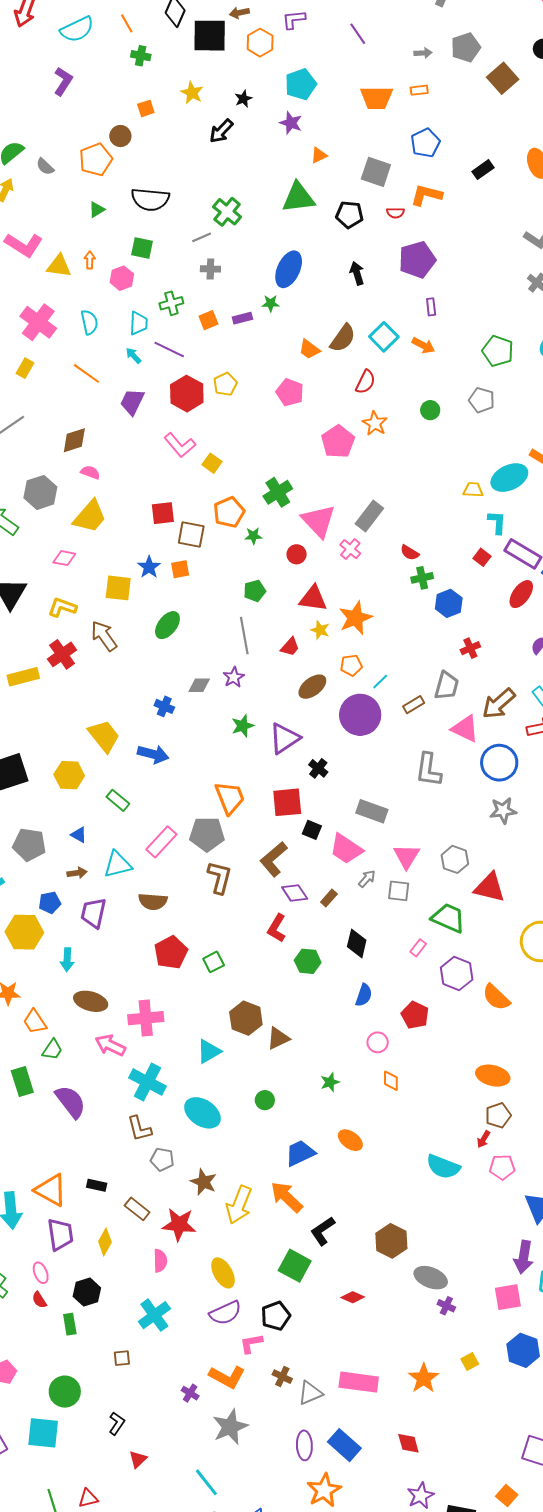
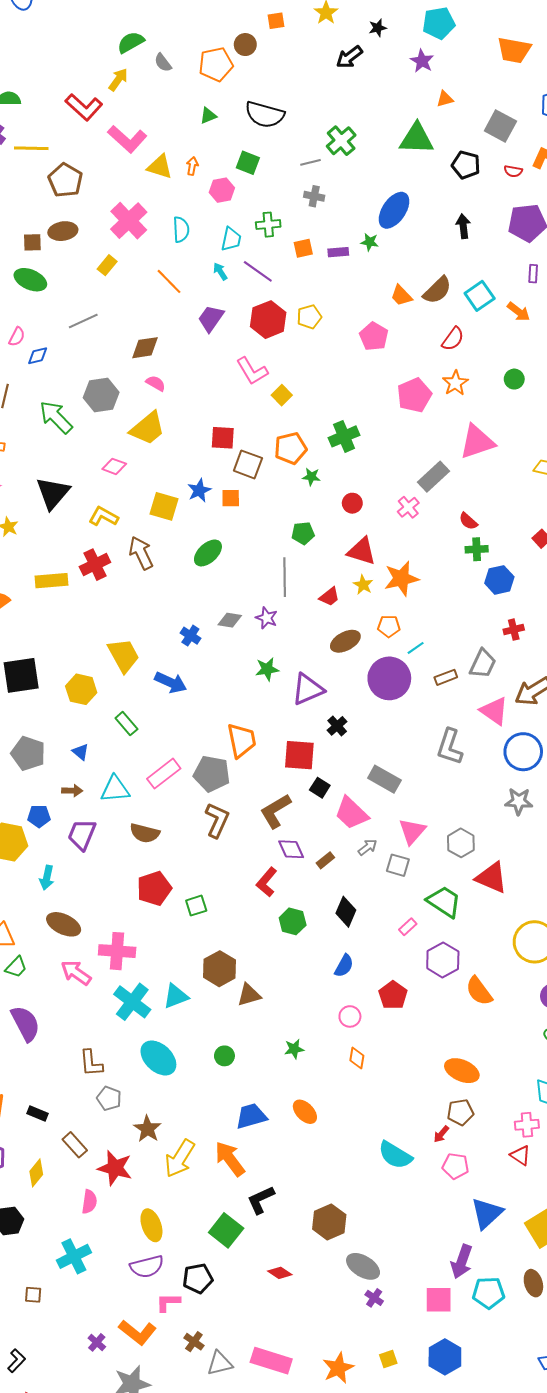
pink triangle: (319, 521) -> (477, 442), moved, turned 45
purple star: (234, 677) -> (267, 618), turned -30
cyan cross: (148, 1082) -> (132, 1002), moved

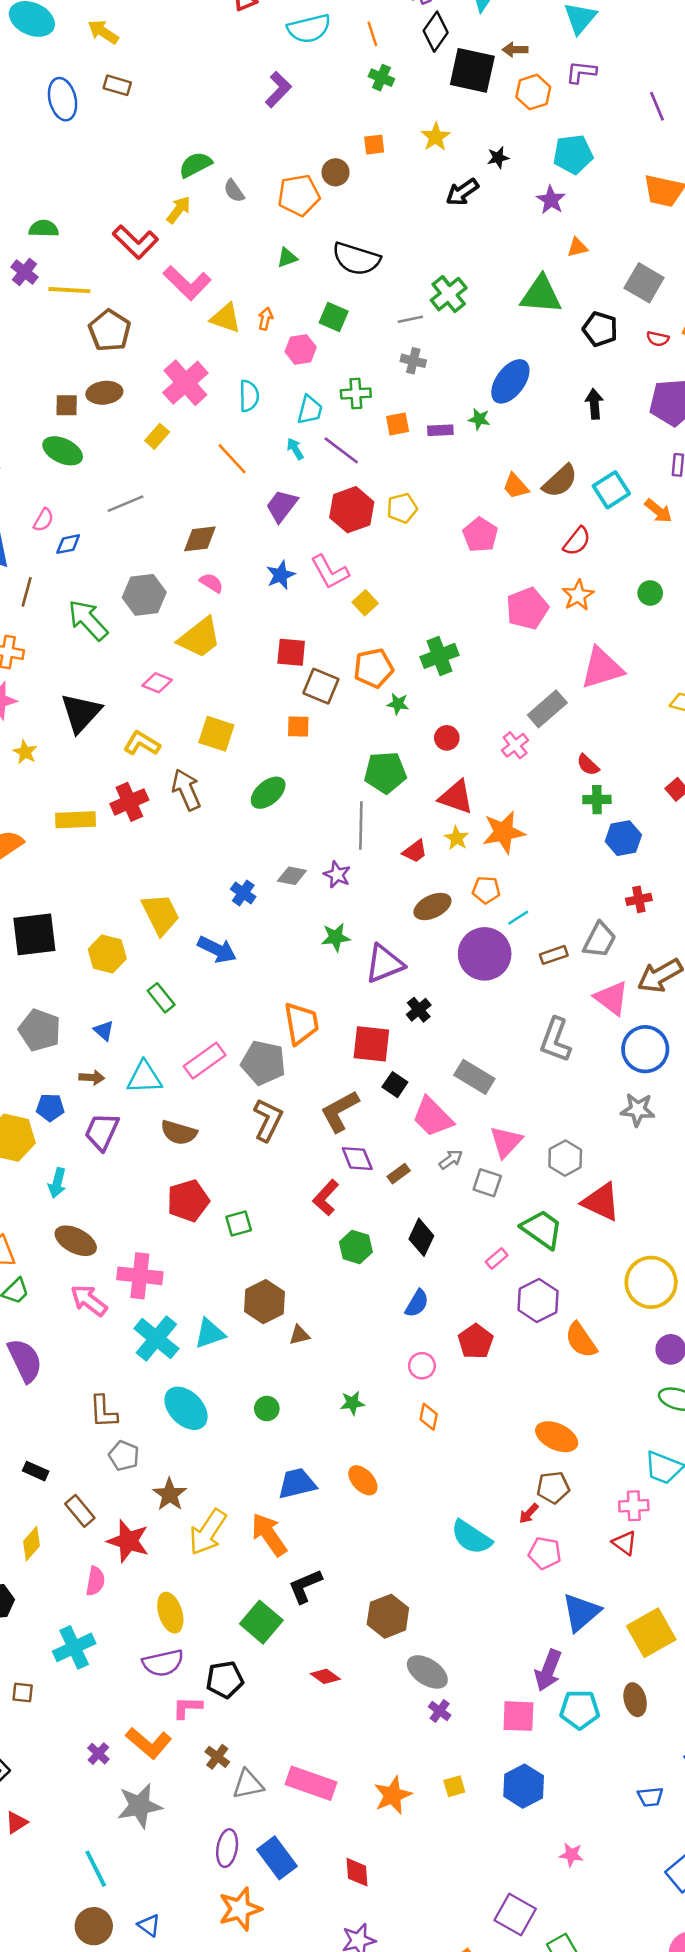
blue star: (199, 490) -> (281, 575), moved
green pentagon: (303, 533) -> (385, 773), size x1.5
brown triangle: (249, 995) -> (299, 1335), size x0.7

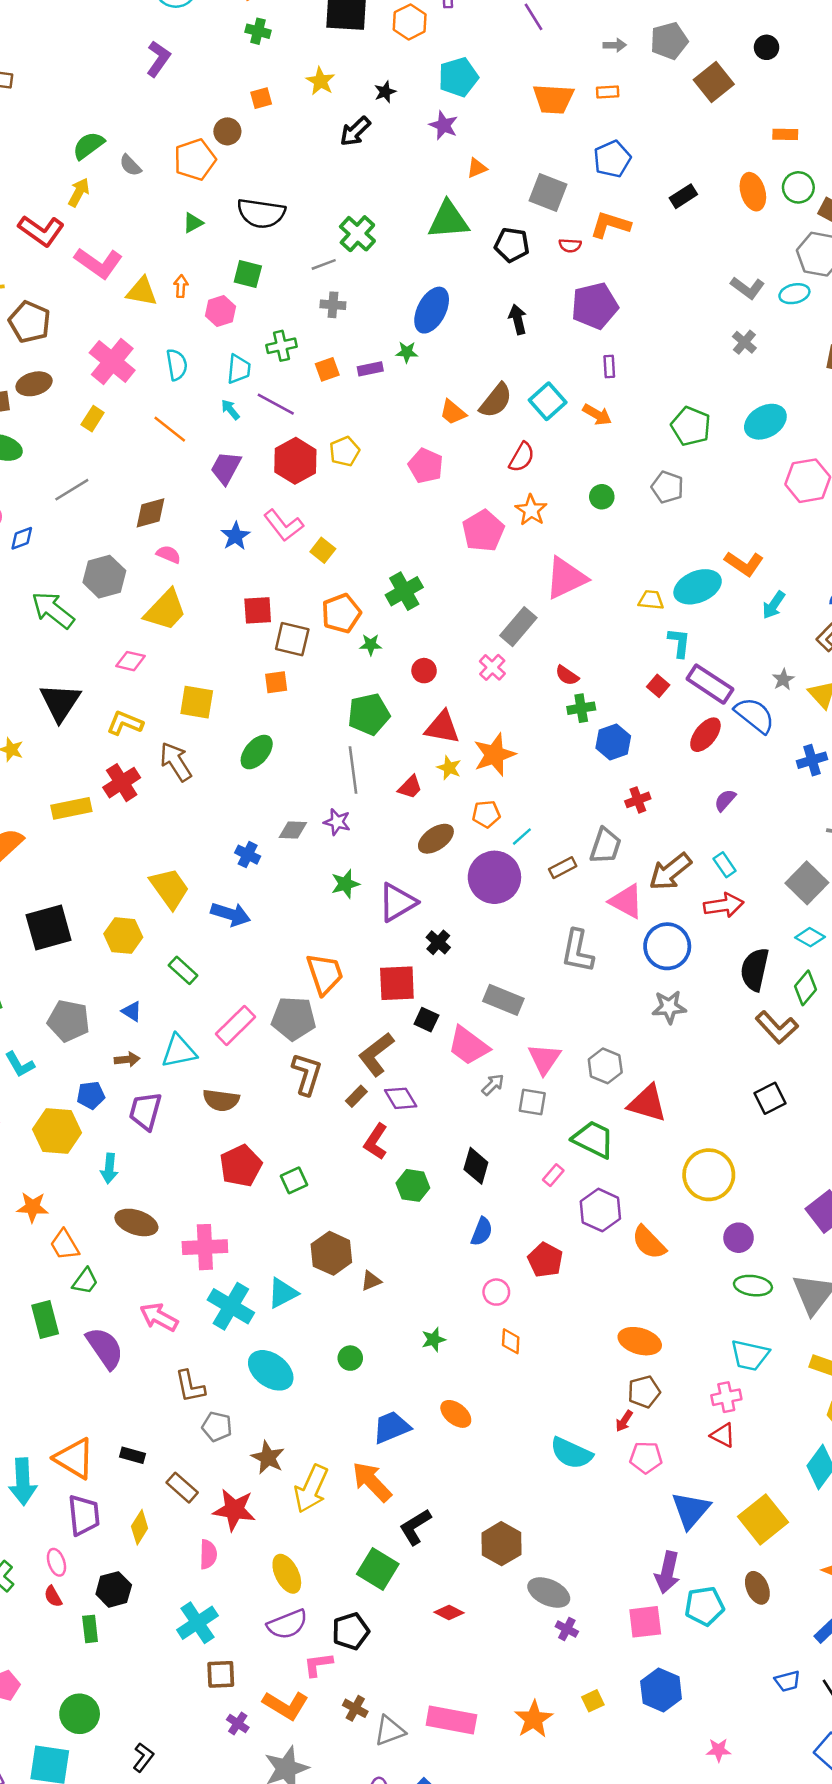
brown rectangle: (399, 1174) -> (356, 1096), moved
pink arrow: (89, 1300) -> (159, 1317), moved
brown square: (23, 1692) -> (221, 1674), moved, size x1.4

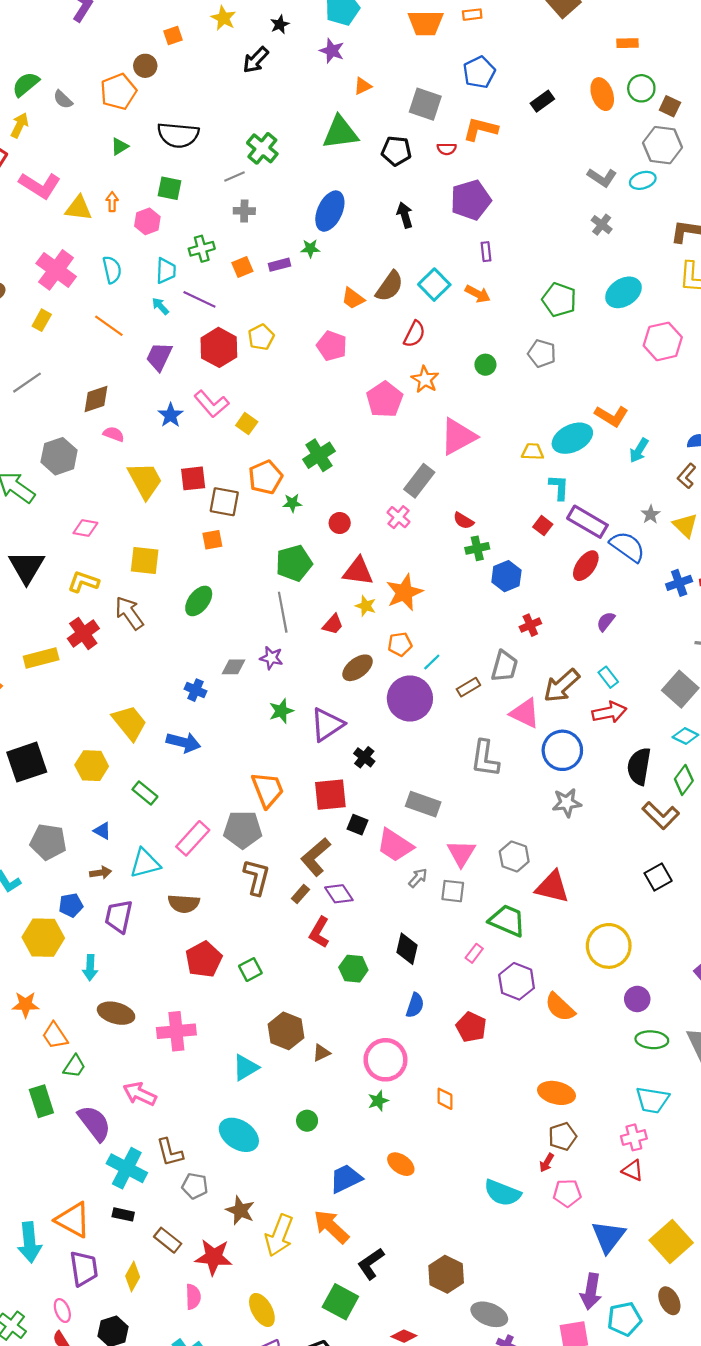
yellow trapezoid: (165, 610) -> (145, 480), moved, turned -69
pink circle: (496, 1292) -> (385, 1060), moved, size x1.8
cyan cross: (231, 1306) -> (127, 1168), moved

